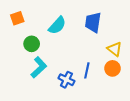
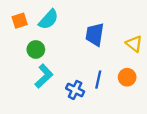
blue trapezoid: (93, 22) -> (95, 34), moved
cyan semicircle: (57, 25) -> (49, 19), moved
yellow triangle: (115, 49) -> (134, 44), moved

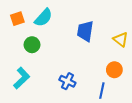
cyan L-shape: (44, 76) -> (22, 78), moved
blue line: (98, 80) -> (102, 91), moved

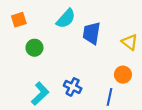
cyan semicircle: (43, 18) -> (66, 19), moved
cyan L-shape: (22, 78) -> (40, 94), moved

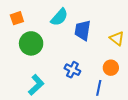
green circle: (34, 48) -> (31, 43), size x1.5
blue cross: (73, 87) -> (72, 70), moved

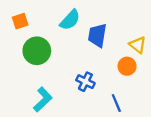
orange circle: (111, 68) -> (127, 66), moved
blue line: (99, 88) -> (116, 103), turned -35

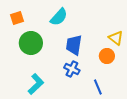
blue trapezoid: (97, 35) -> (74, 45), moved

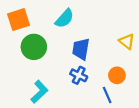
orange square: (17, 18) -> (19, 20), size x1.5
orange circle: (107, 56) -> (117, 75), moved

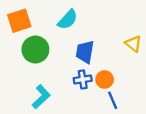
blue cross: (79, 75) -> (83, 79), turned -35
orange circle: (117, 75) -> (105, 79), moved

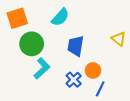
blue cross: (83, 79) -> (74, 80), moved, turned -35
cyan L-shape: (41, 97) -> (42, 68), moved
blue line: (113, 100) -> (100, 89), turned 49

